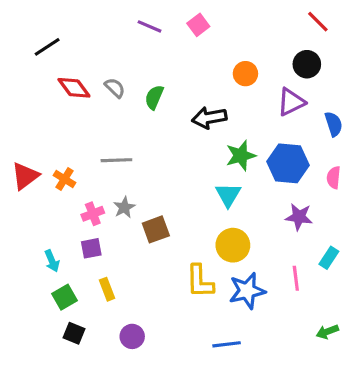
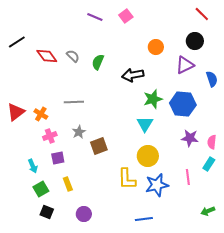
black line: (47, 47) -> (17, 42), moved
pink semicircle: (334, 177) -> (212, 142), moved
pink cross: (93, 214) -> (50, 136), moved

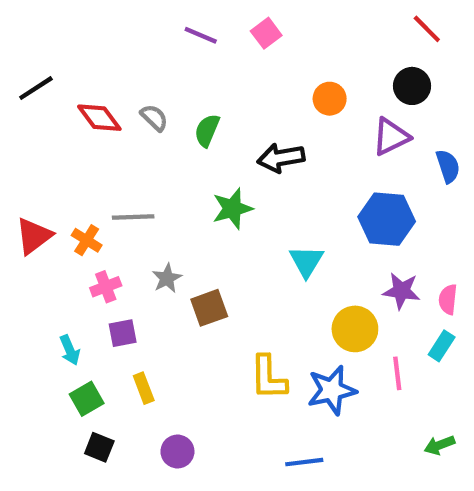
green star: (153, 99) -> (232, 209), moved
gray line: (74, 102) -> (133, 217), moved
yellow circle: (148, 156) -> (355, 329), moved

